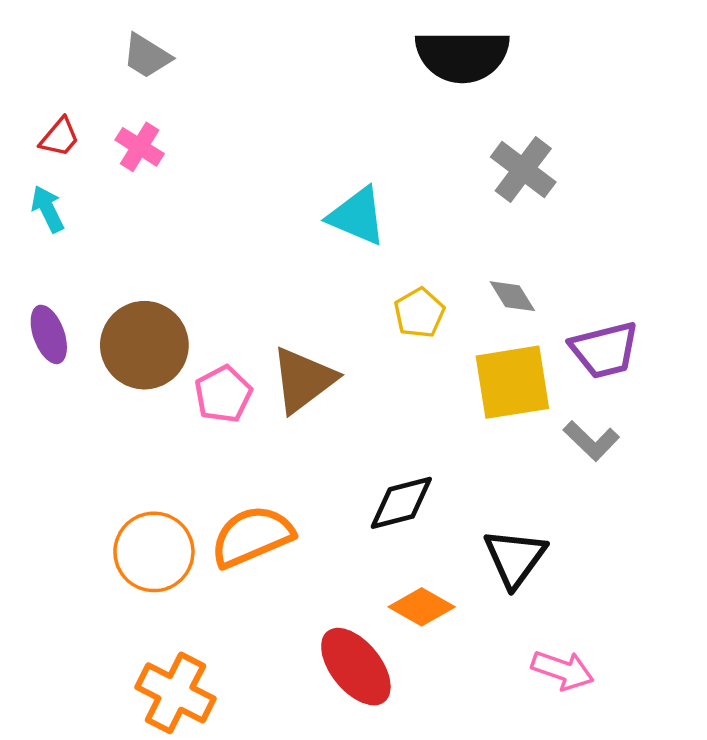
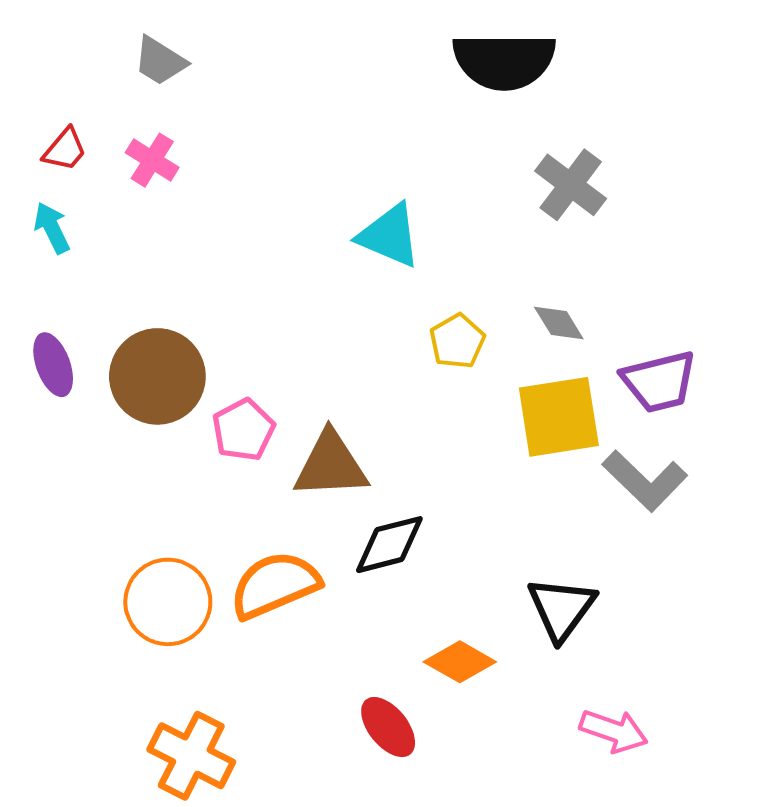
brown triangle: (303, 380) -> (331, 465), moved, turned 34
gray L-shape: (591, 441) -> (645, 481), size x1.4
black diamond: (401, 503) -> (389, 545), moved
red ellipse: (356, 667) -> (388, 727), size x0.7

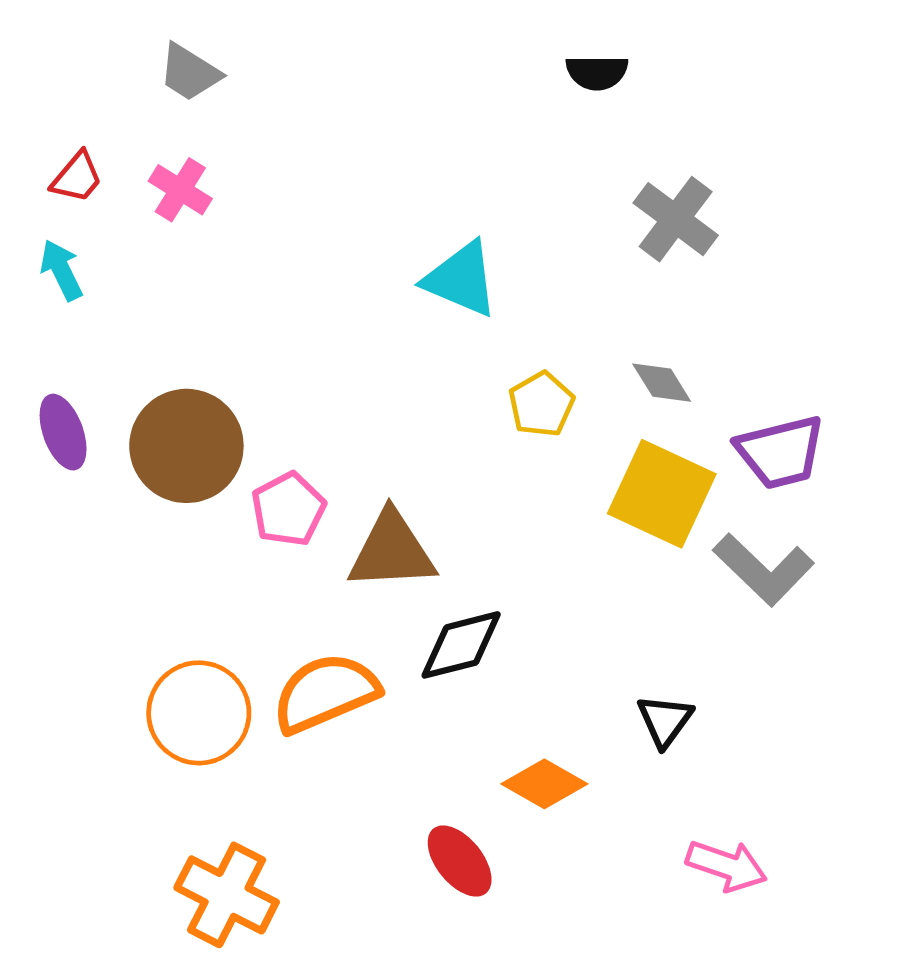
black semicircle: (504, 61) -> (597, 73), size x0.5
yellow square: (559, 417) -> (662, 494), turned 34
black triangle: (561, 608) -> (665, 721), size x0.7

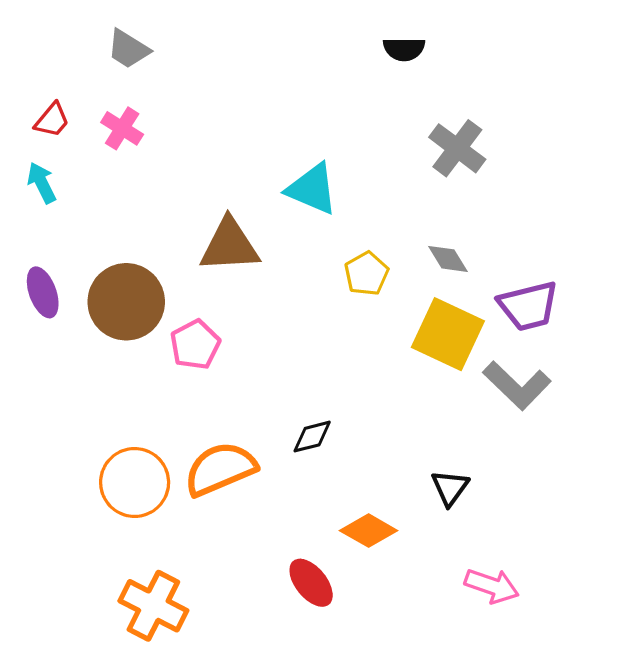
brown triangle: (392, 551) -> (230, 245), moved
black diamond: (461, 645) -> (312, 437), size x0.7

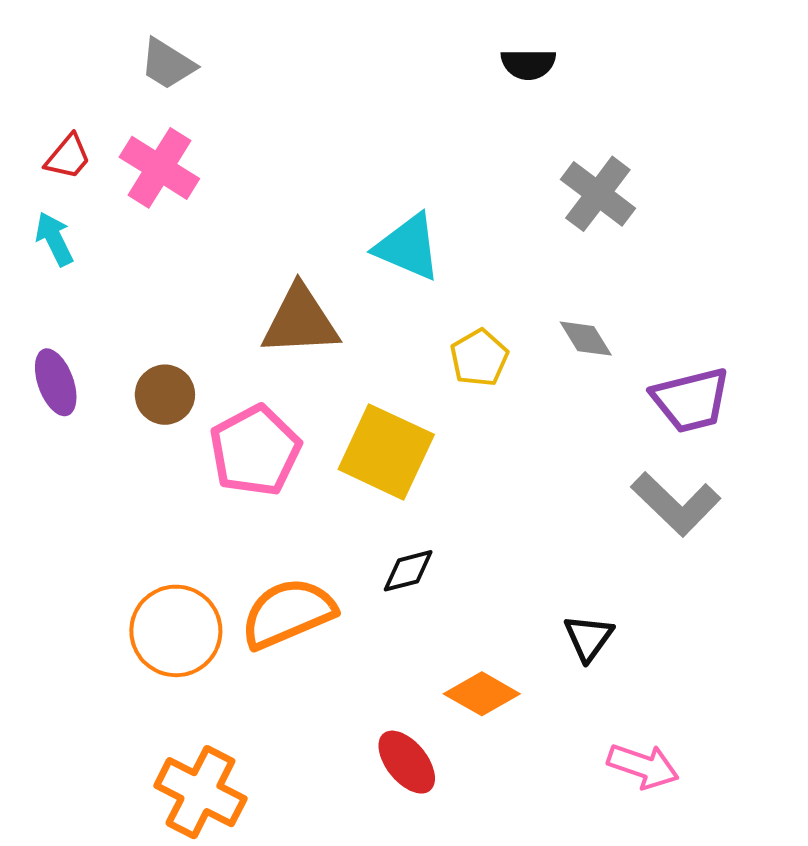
pink cross: (122, 128) -> (159, 168), size x1.4
brown circle: (126, 302) -> (165, 395), size x0.6
yellow square: (448, 334) -> (386, 452), moved
pink pentagon: (195, 345) -> (255, 451), size x1.4

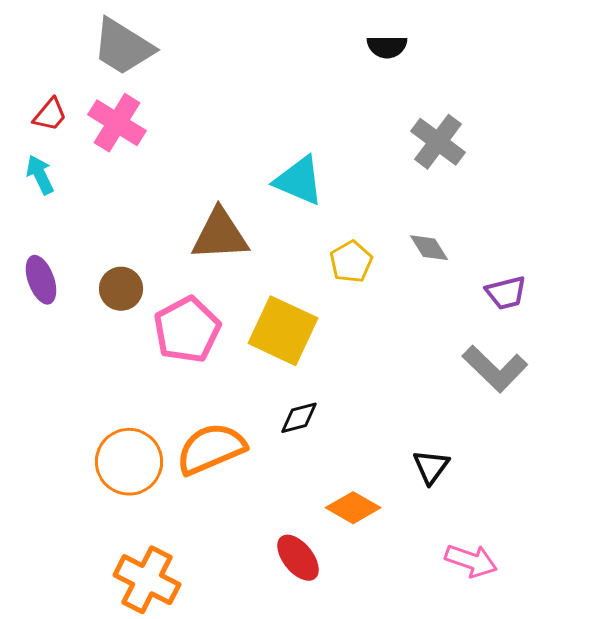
gray trapezoid: (168, 64) -> (123, 47), size x1.5
purple trapezoid: (691, 400) -> (506, 293), size x0.7

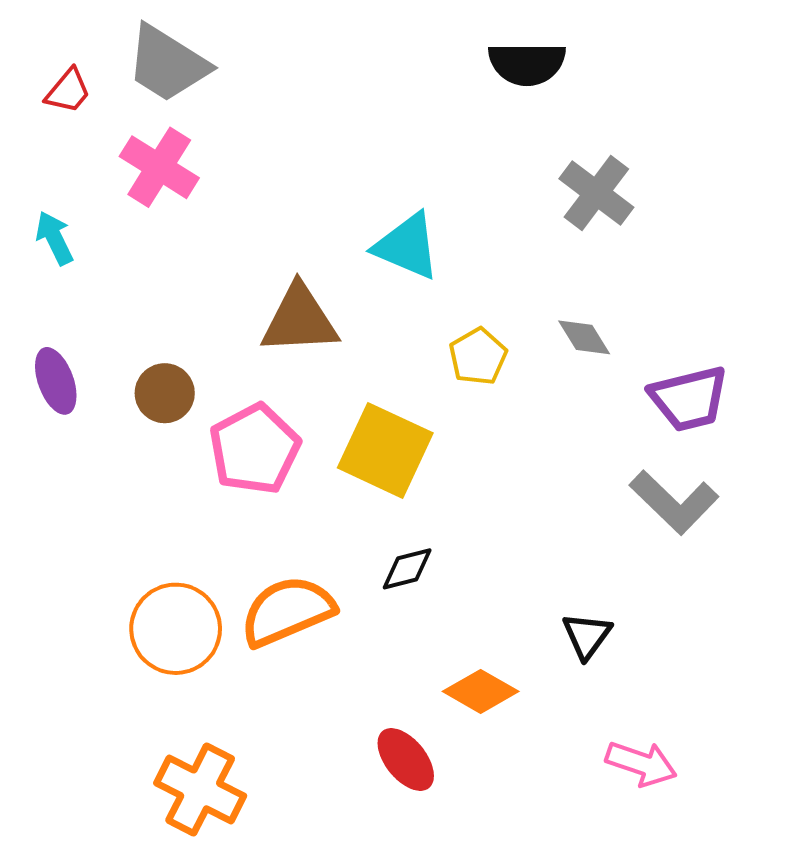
black semicircle: (387, 47) -> (527, 64), size x1.4
red trapezoid: (50, 115) -> (68, 91), moved
purple trapezoid: (506, 293) -> (689, 399), size x1.4

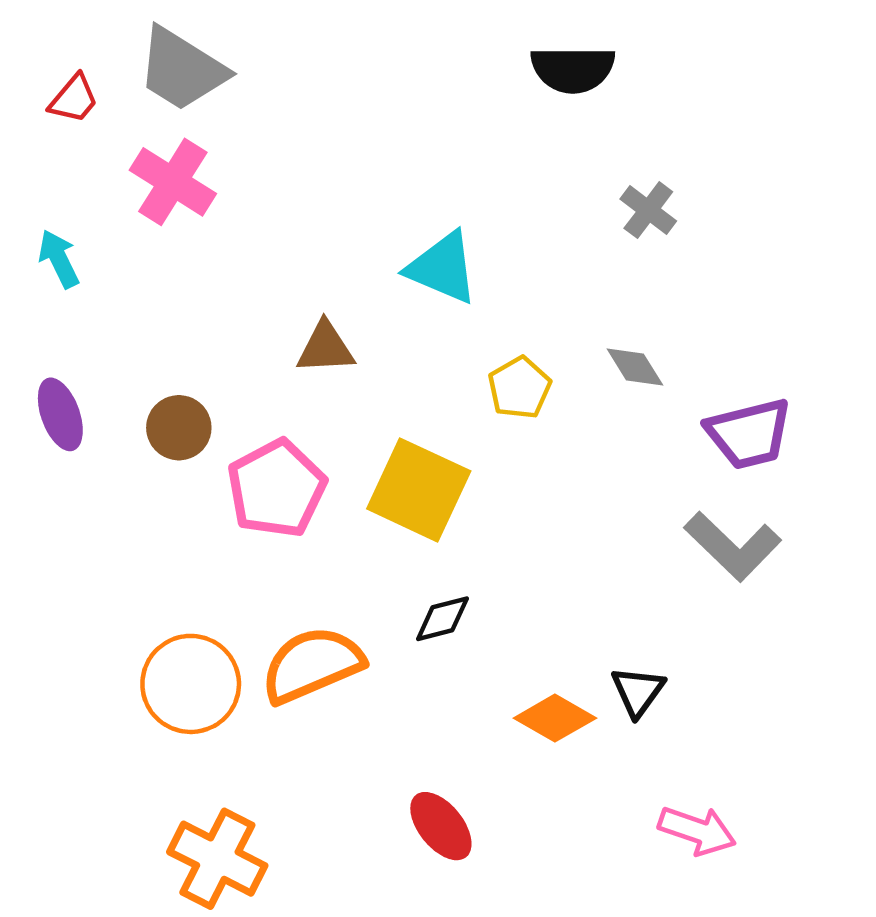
gray cross: (596, 193) -> (648, 210), size x0.7
brown triangle: (300, 320) -> (325, 348), size x0.7
orange diamond: (481, 691) -> (555, 718), moved

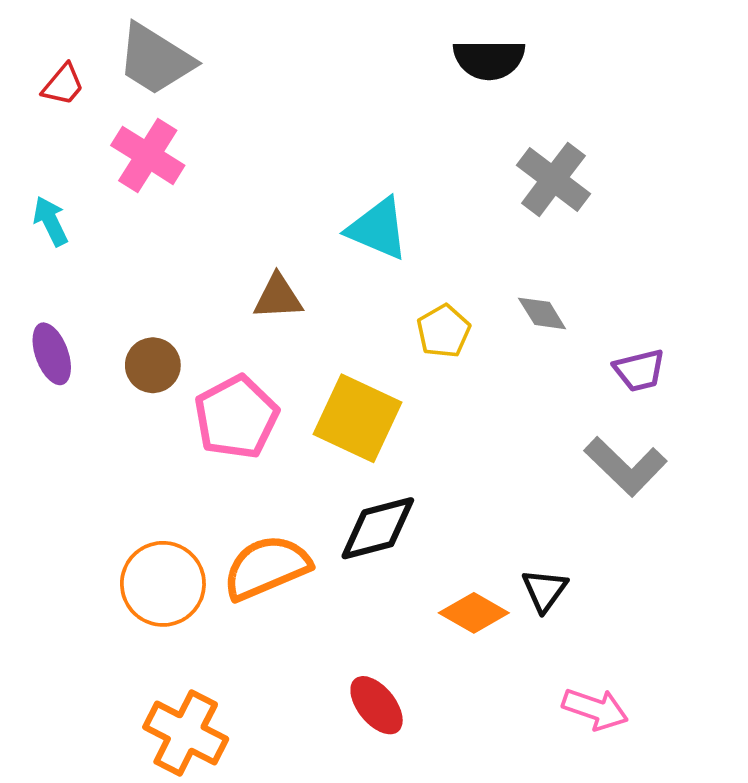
gray cross: (648, 210) -> (553, 179), size x1.5
purple trapezoid: (749, 434) -> (639, 370), size x0.7
black diamond: (442, 619) -> (378, 528), size x1.6

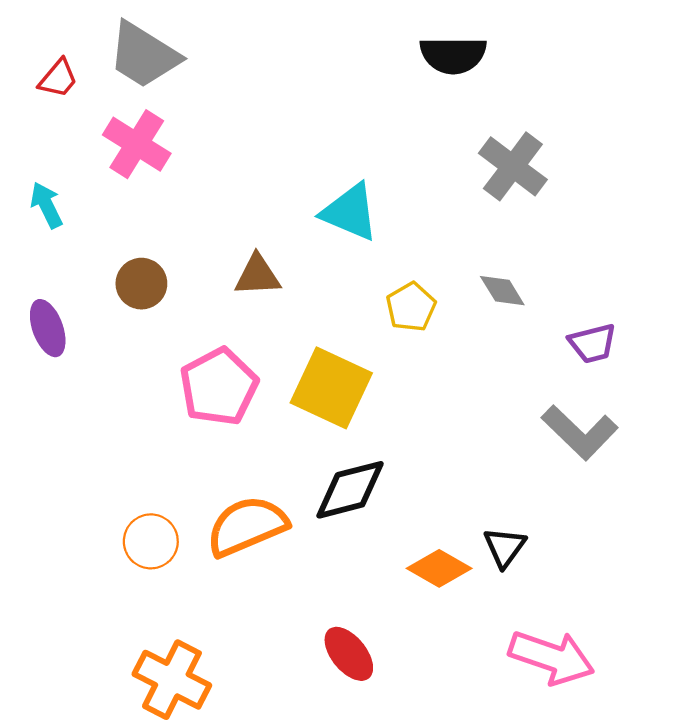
brown circle: (153, 365) -> (141, 284), moved
orange circle: (163, 584) -> (151, 541), size x0.7
pink arrow: (595, 709) -> (552, 657), size x1.4

